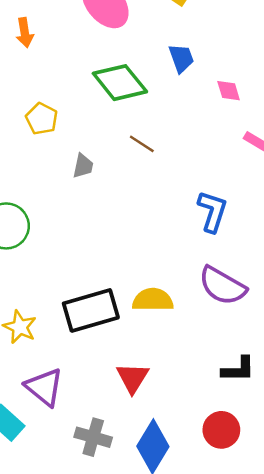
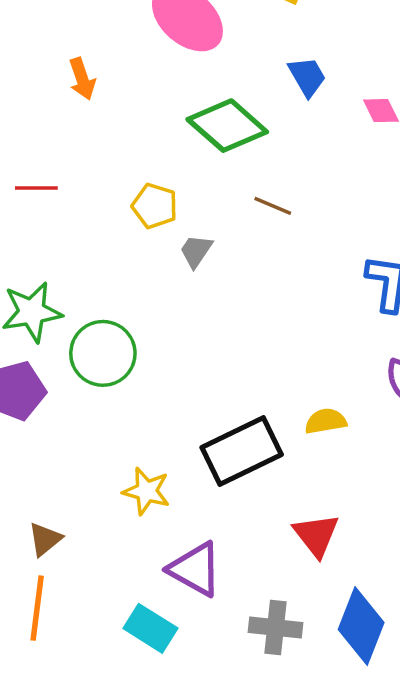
yellow pentagon: (42, 119) -> (155, 206), moved
gray trapezoid: (83, 166) -> (196, 251), turned -148
yellow semicircle: (153, 300) -> (326, 421), size x0.7

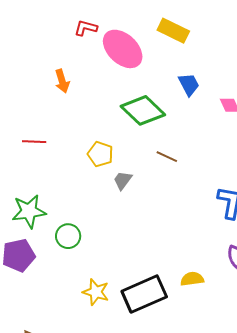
green circle: (103, 353) -> (68, 236), size x0.7
yellow star: (146, 491) -> (96, 292), moved

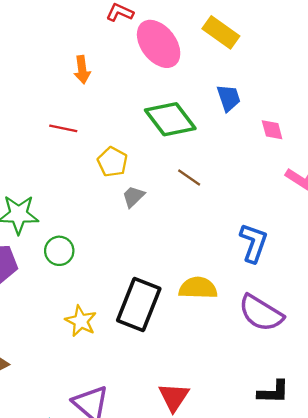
red line: (34, 142) -> (63, 128), moved
yellow semicircle: (192, 279) -> (198, 288), moved, size x1.4
black rectangle: (144, 294) -> (139, 304), moved, turned -54

